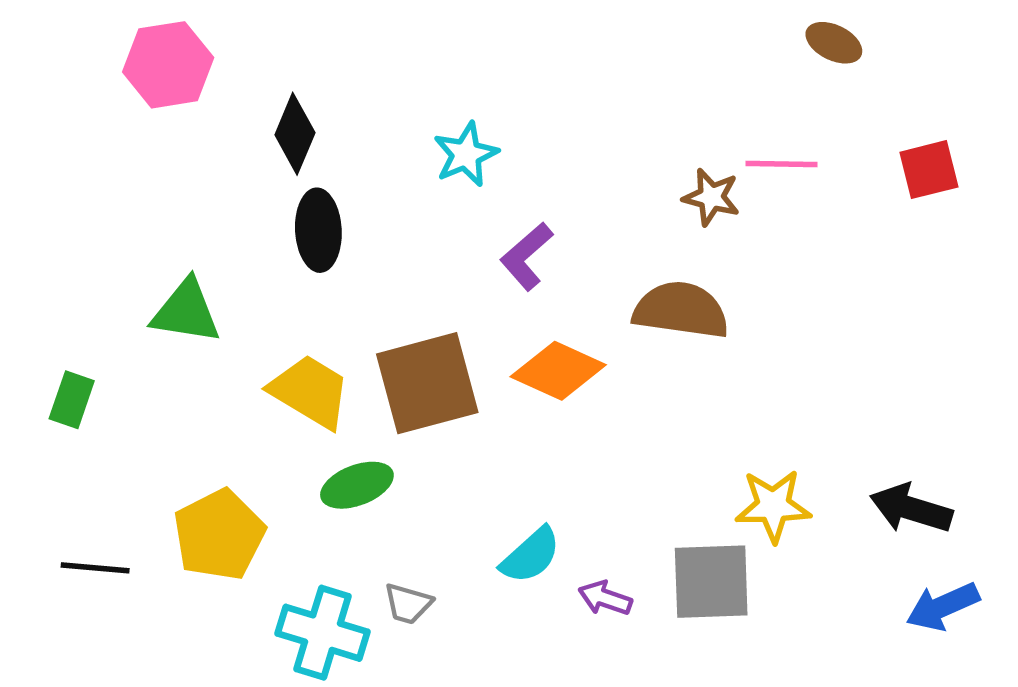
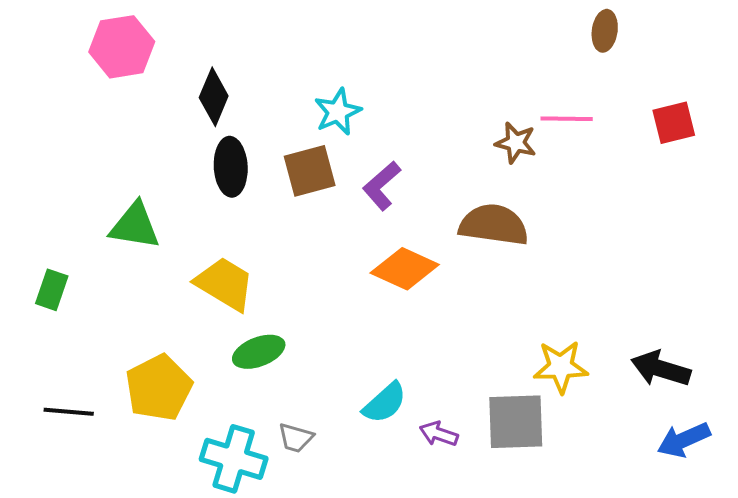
brown ellipse: (834, 43) -> (605, 31), turned 72
brown square: (427, 383) -> (310, 171), moved, size x0.7

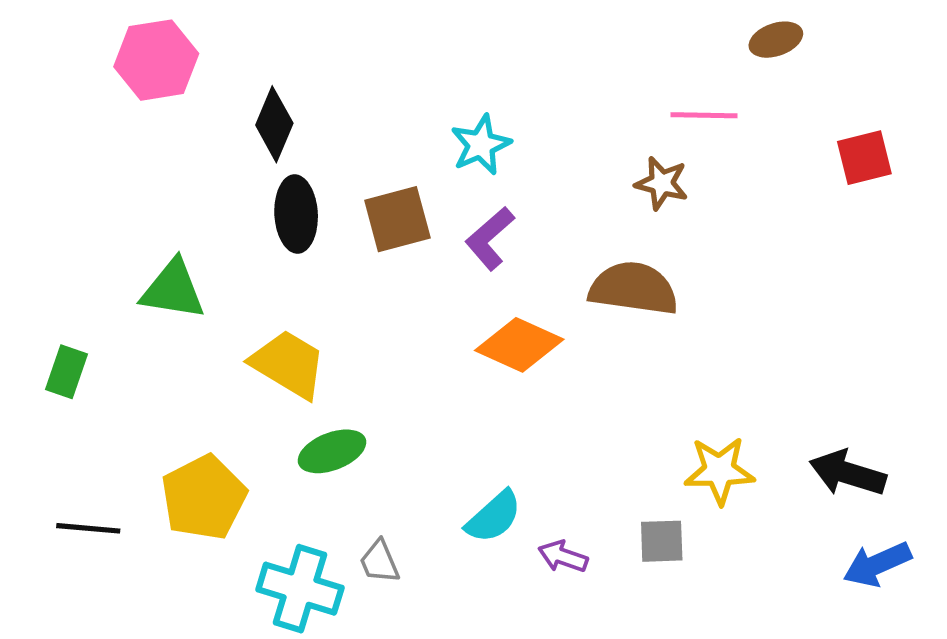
brown ellipse: (605, 31) -> (776, 40), turned 63
cyan star: (338, 112) -> (481, 145), moved
pink line: (567, 119) -> (704, 115), moved
gray square: (516, 422) -> (662, 541), size x0.6
gray trapezoid: (296, 438) -> (379, 562), turned 51

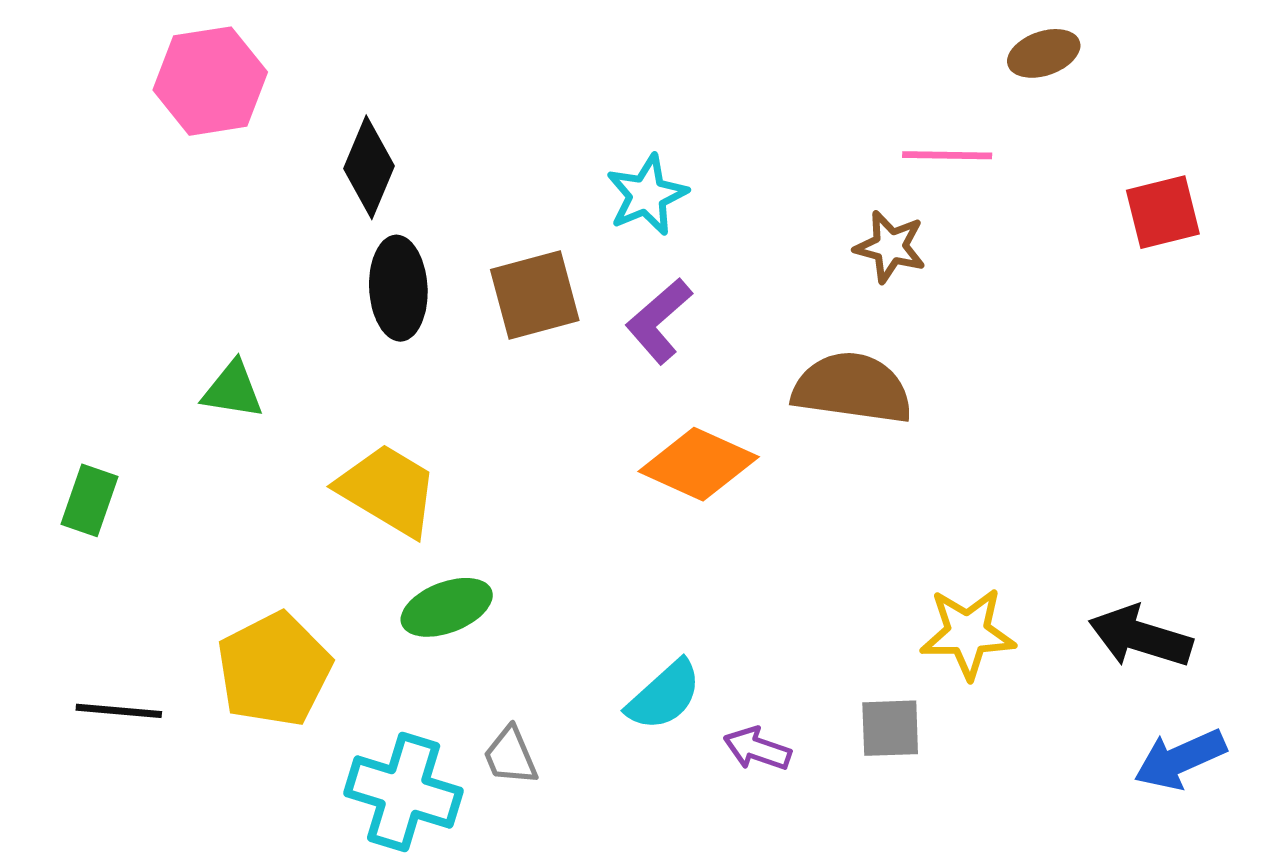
green triangle: (173, 290) -> (233, 390), size x0.7

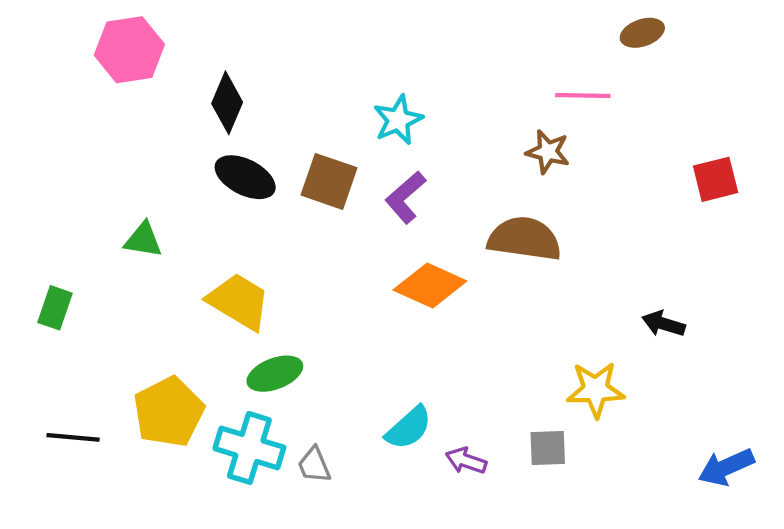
red square: (1163, 212) -> (716, 179), moved
black ellipse: (398, 288) -> (245, 177), turned -60
brown square: (535, 295) -> (329, 181), turned 34
black arrow: (1140, 637) -> (664, 324), moved, size x0.7
cyan cross: (404, 792) -> (249, 448), moved

